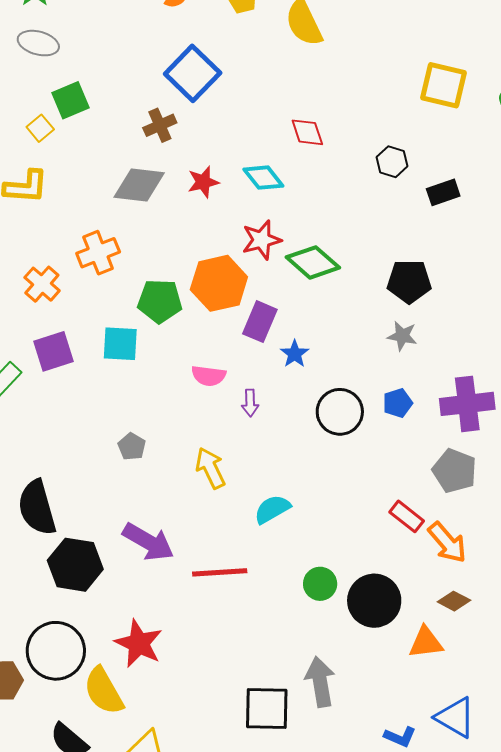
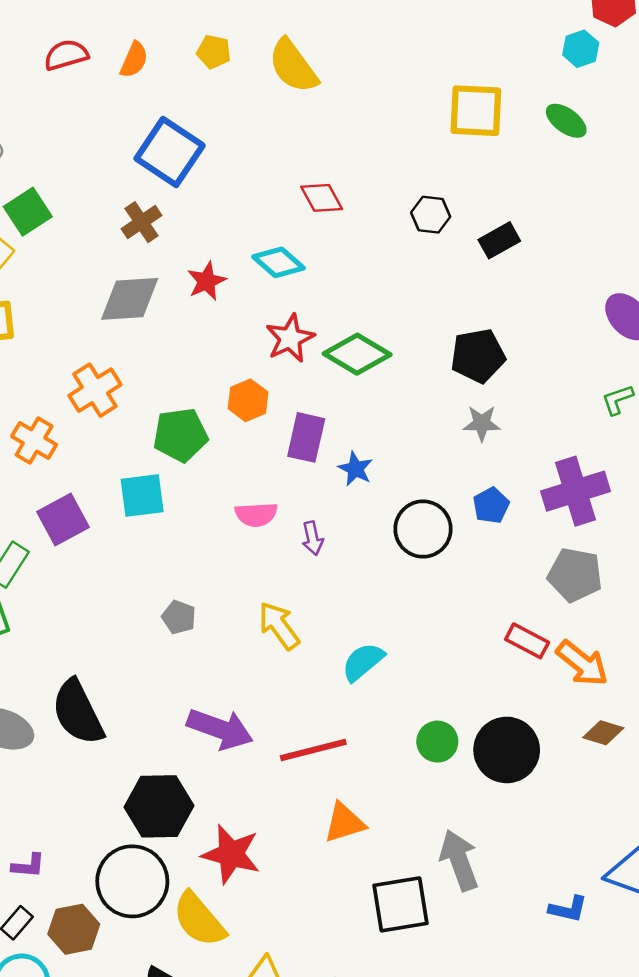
orange hexagon: (219, 283) -> (248, 400), size x0.6
black hexagon: (75, 565) -> (159, 806), moved
orange triangle: (426, 642) -> (344, 823), moved

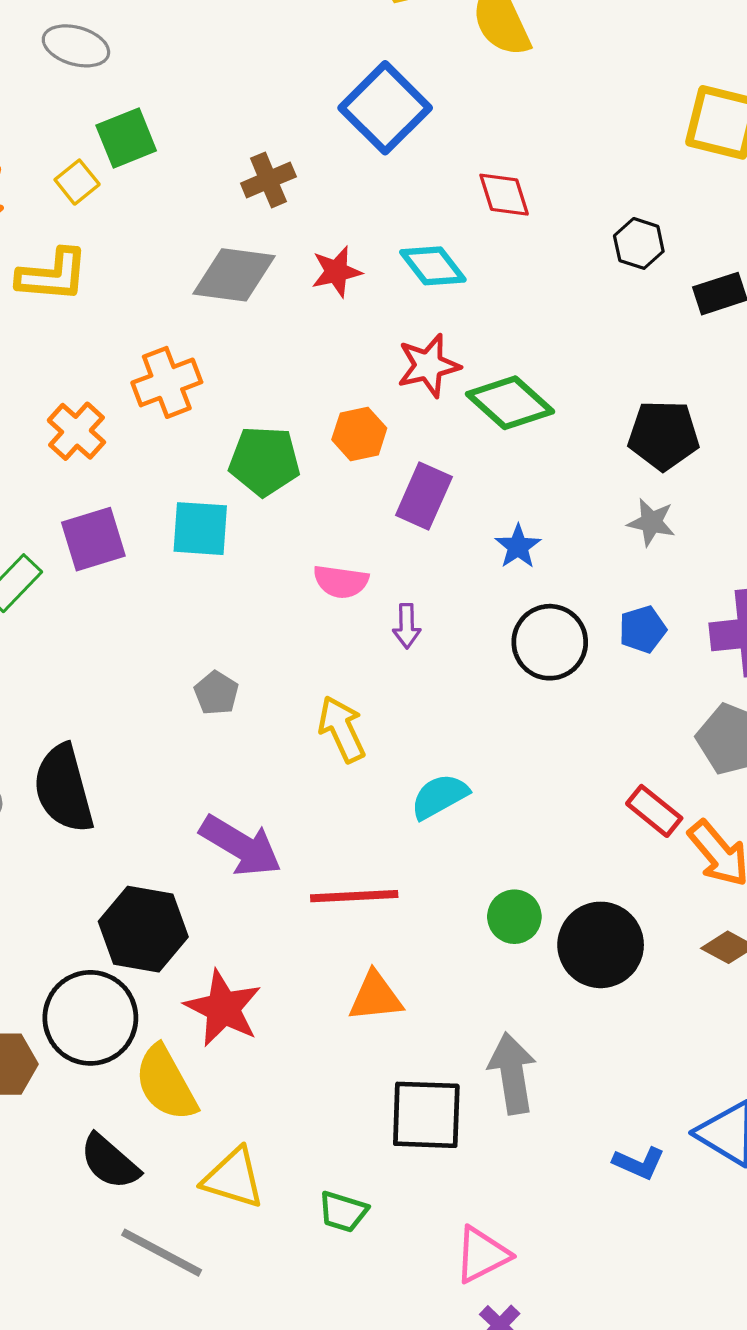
blue square: (170, 152) -> (385, 108), moved
blue star: (355, 469) -> (518, 547), moved

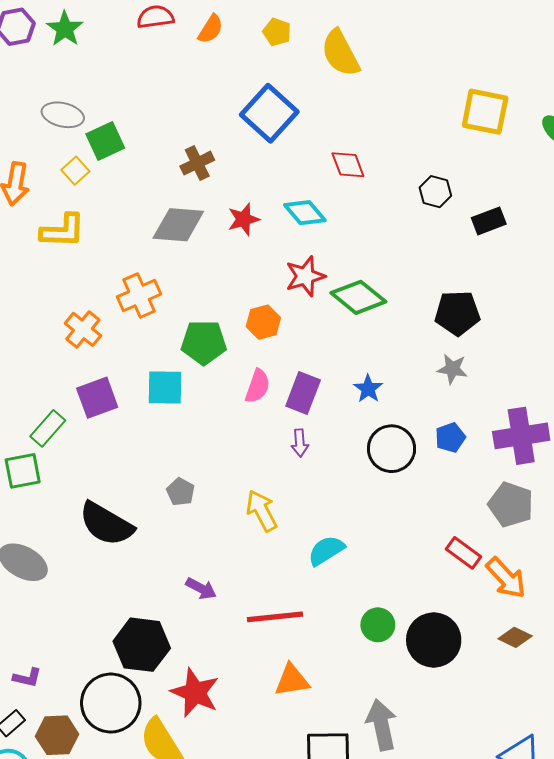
gray ellipse: (76, 46) -> (63, 115), moved
purple rectangle: (424, 496) -> (303, 393), moved
pink semicircle: (341, 582) -> (258, 386), moved, turned -76
black semicircle: (64, 789) -> (106, 524), moved, turned -42
purple arrow: (241, 846) -> (201, 588), size x0.6

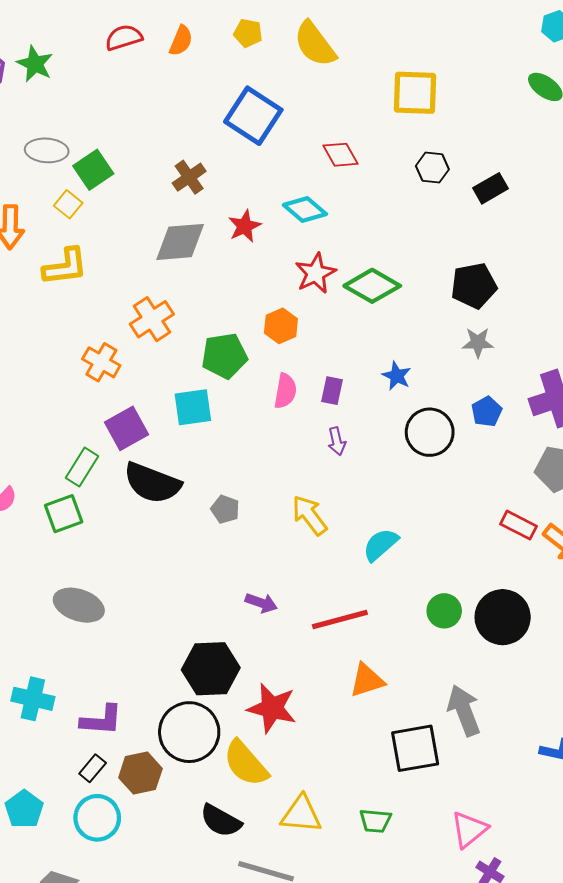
yellow square: (485, 112) -> (415, 93), moved
purple rectangle: (303, 393) -> (332, 391), size x0.7
black semicircle: (106, 524) -> (152, 483), moved
purple L-shape: (27, 678) -> (101, 720), size x1.5

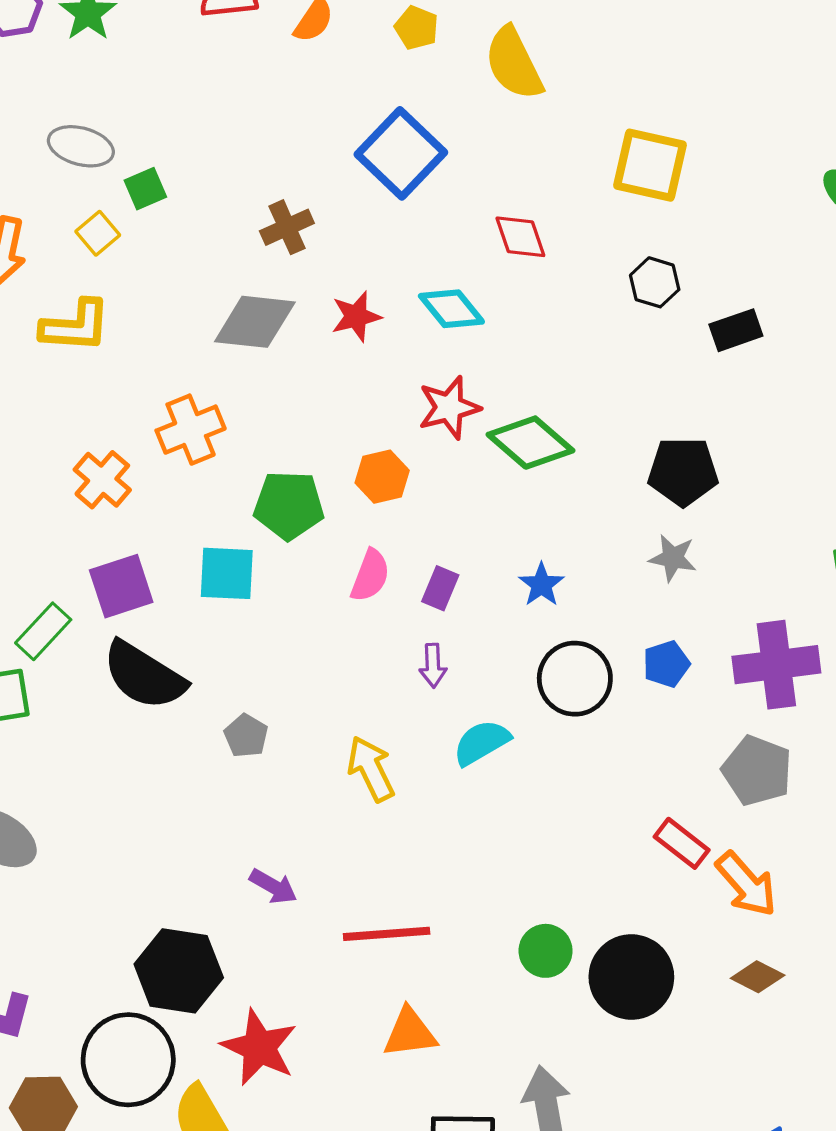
green square: (93, 170) -> (145, 189), size x0.7
cyan semicircle: (381, 545) -> (481, 742), moved

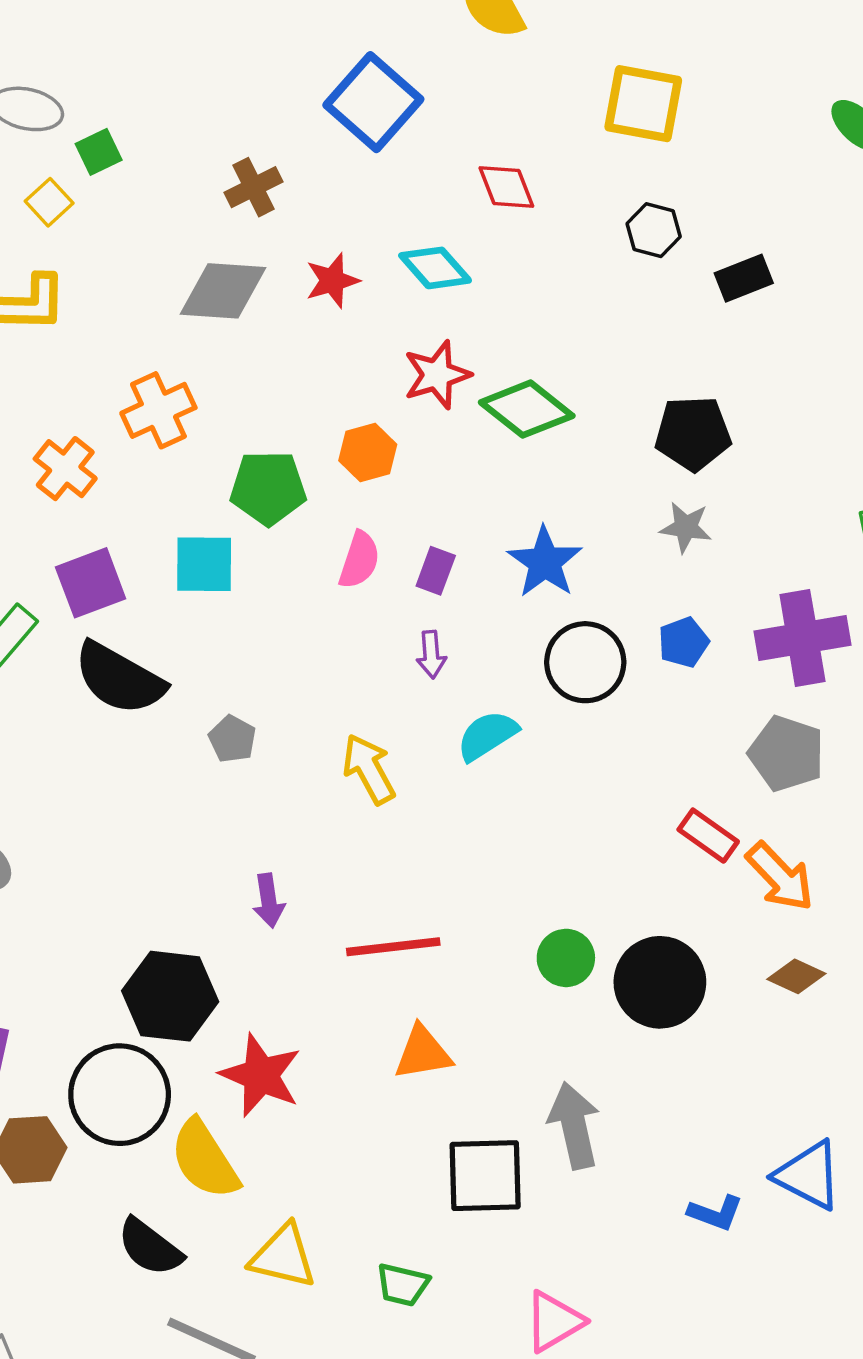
blue star: (541, 585) -> (545, 562), size x1.5
purple arrow: (273, 886) -> (269, 901), turned 54

